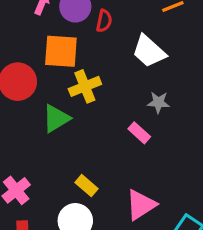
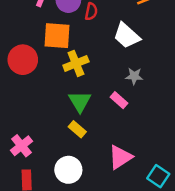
green triangle: (56, 118) -> (80, 101), moved, turned -30
yellow rectangle: (87, 186) -> (77, 129), moved

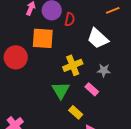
yellow cross: (76, 63) -> (73, 65), moved
yellow rectangle: (77, 129) -> (76, 112), moved

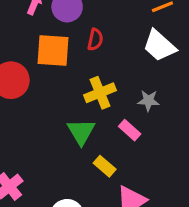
red semicircle: (70, 19) -> (95, 40), moved
white trapezoid: (98, 38) -> (159, 46), moved

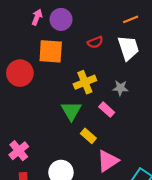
red semicircle: (95, 40) -> (95, 42), moved, turned 56
white trapezoid: (159, 46) -> (128, 48), turned -150

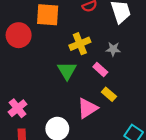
yellow rectangle: (88, 136) -> (109, 94), moved
pink triangle: (108, 161) -> (87, 108), moved

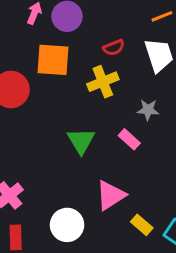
yellow cross: (80, 44) -> (103, 82), moved
yellow rectangle: (109, 94) -> (142, 225), moved

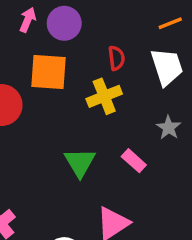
red semicircle: (114, 47) -> (116, 58), turned -75
gray star: (148, 110) -> (169, 128), moved, turned 30

